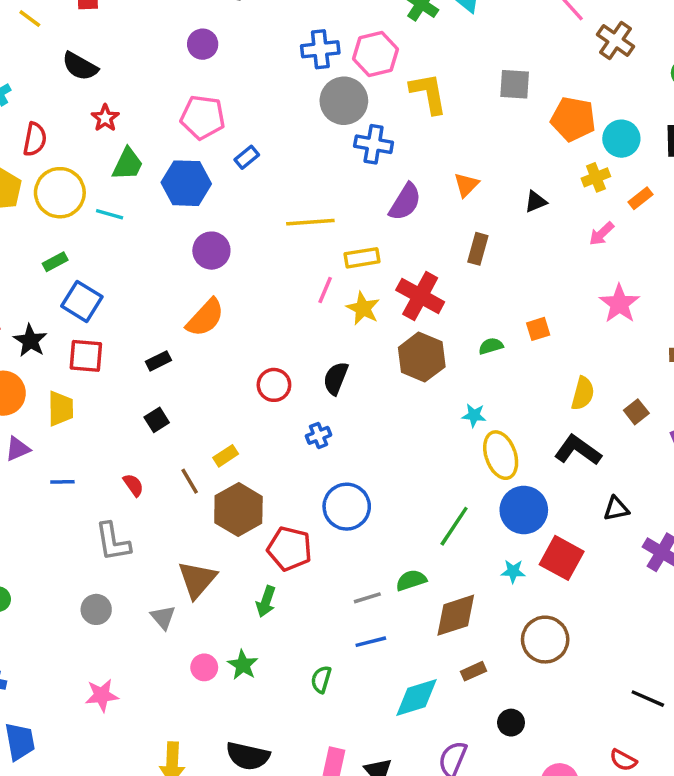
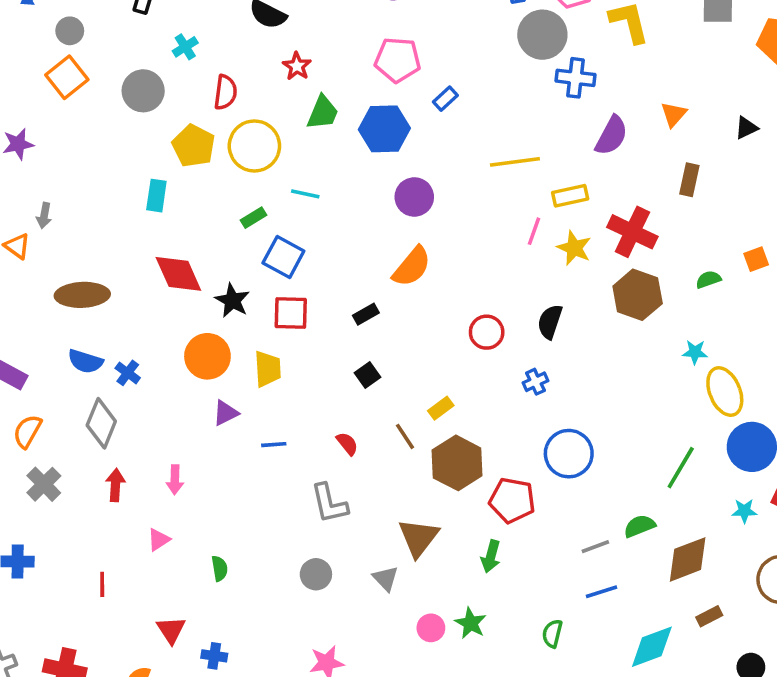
cyan line: (110, 214) -> (305, 194), moved

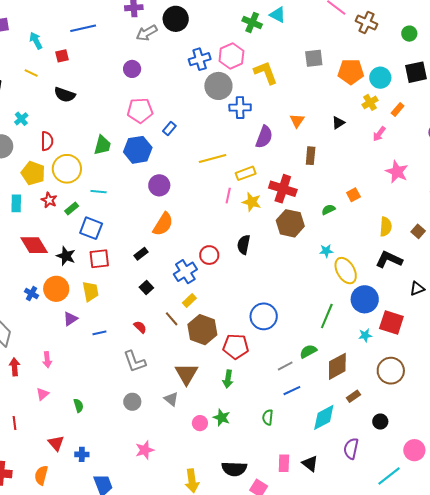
red star: (297, 66) -> (49, 200), moved
blue cross: (128, 373) -> (32, 294), moved
blue cross: (536, 382) -> (185, 272), moved, size x1.6

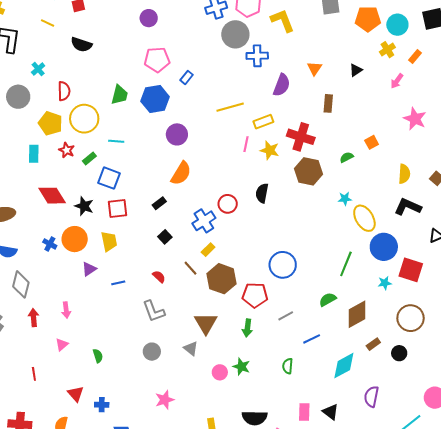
gray line: (285, 366) -> (286, 316), moved
black circle: (380, 422) -> (399, 353), moved

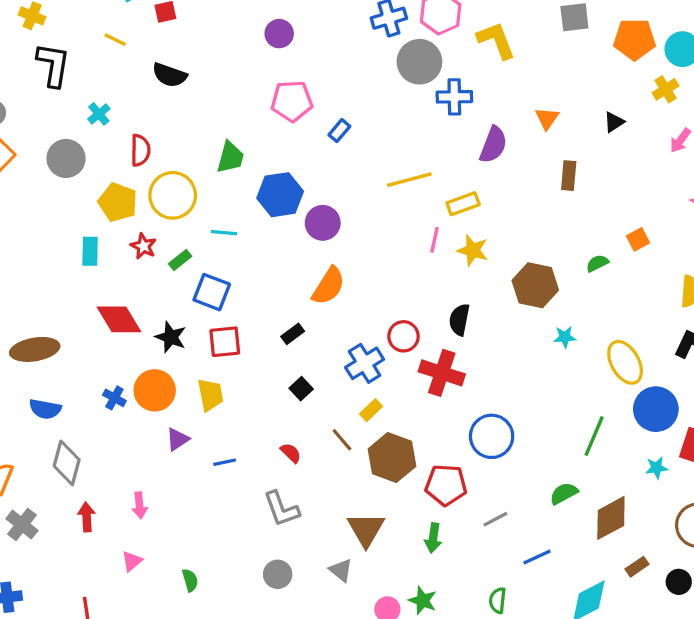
blue hexagon: (155, 99) -> (280, 195), moved
red cross: (301, 137) -> (442, 373), moved
cyan star: (345, 199) -> (565, 337), moved

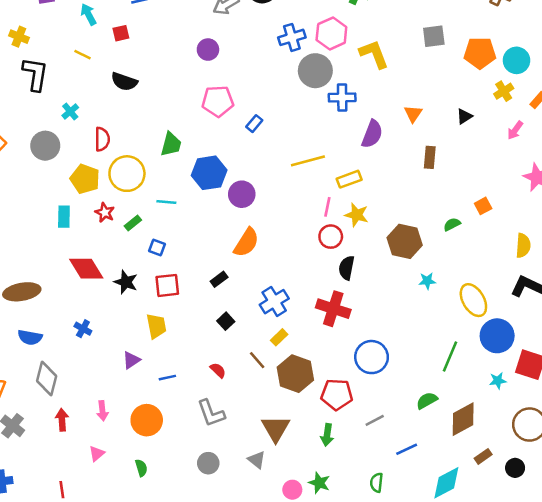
blue square: (212, 292) -> (157, 247), size x0.6
red circle: (403, 336) -> (331, 237), moved
orange circle: (155, 390) -> (147, 420), moved

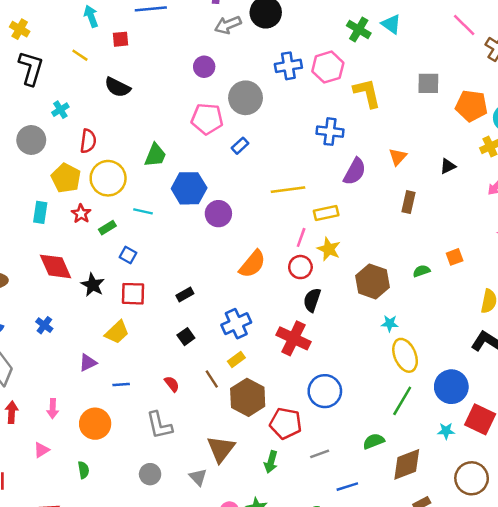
gray circle: (315, 71) -> (246, 98), moved
orange semicircle: (246, 242) -> (252, 264), moved
yellow ellipse: (473, 300) -> (405, 355), moved
yellow trapezoid: (156, 326) -> (117, 332), turned 50

